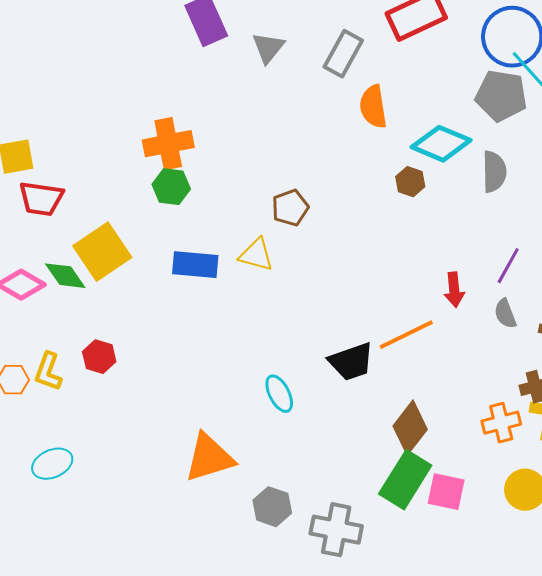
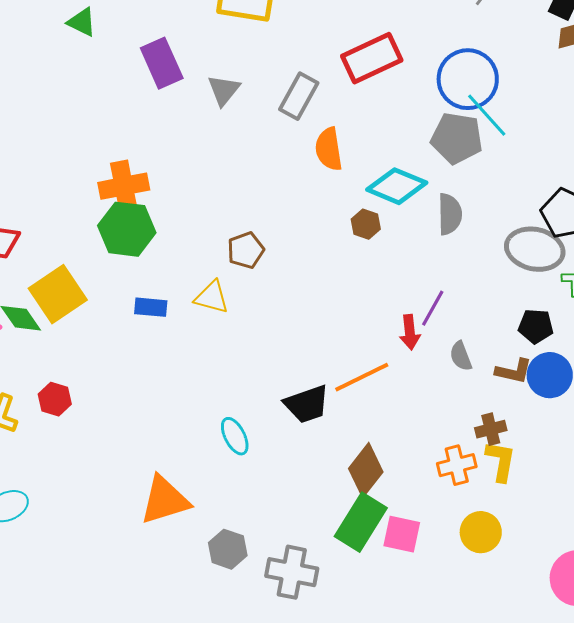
green hexagon: (171, 187) -> (127, 229), size x1.5
blue rectangle: (195, 265) -> (151, 307), size x0.7
purple line: (508, 266) -> (433, 308), moved

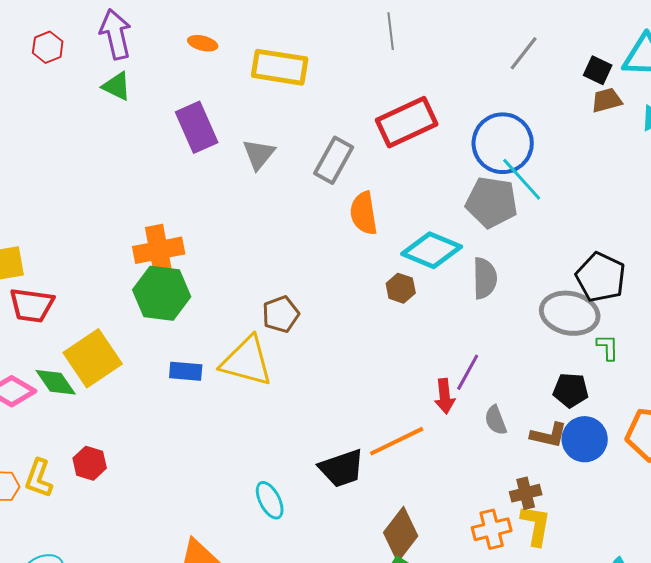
yellow triangle: (212, 297) -> (247, 361), size x1.5

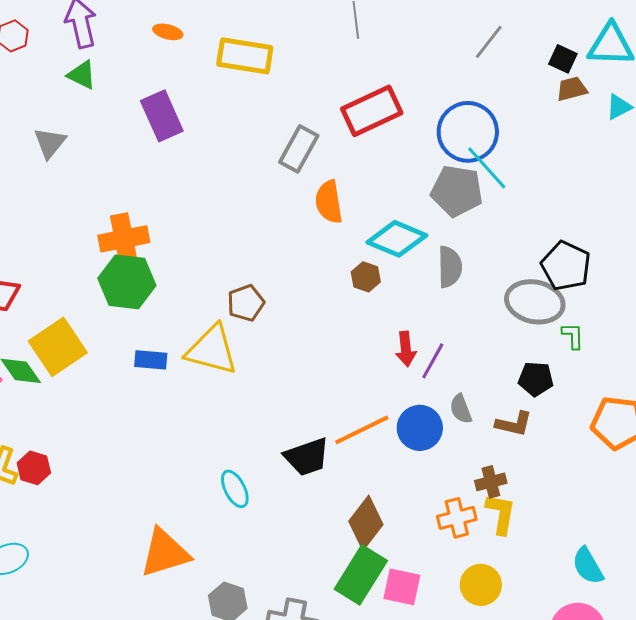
gray triangle: (259, 154) -> (50, 143), moved
red arrow: (445, 396) -> (406, 349), moved
blue circle: (585, 439) -> (420, 428), moved
red hexagon: (90, 463) -> (34, 468), moved

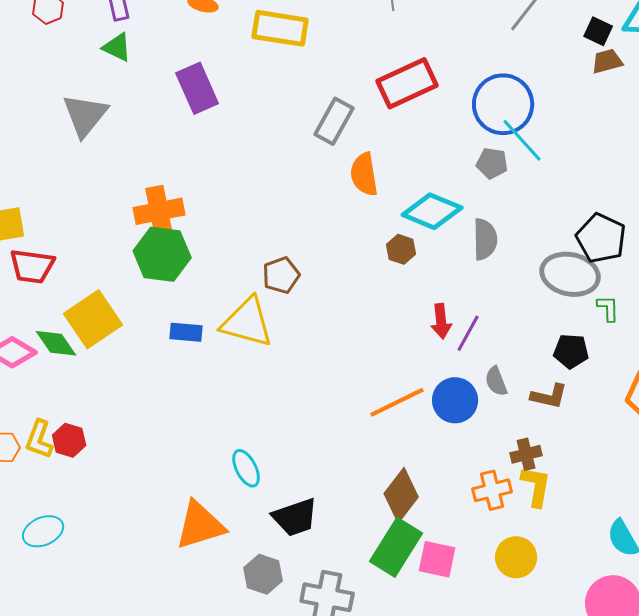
gray triangle: (50, 143) -> (85, 115), size x1.4
gray pentagon: (457, 191) -> (492, 163), size x0.6
black trapezoid: (307, 457) -> (295, 517), moved
cyan ellipse: (235, 489) -> (246, 468), moved

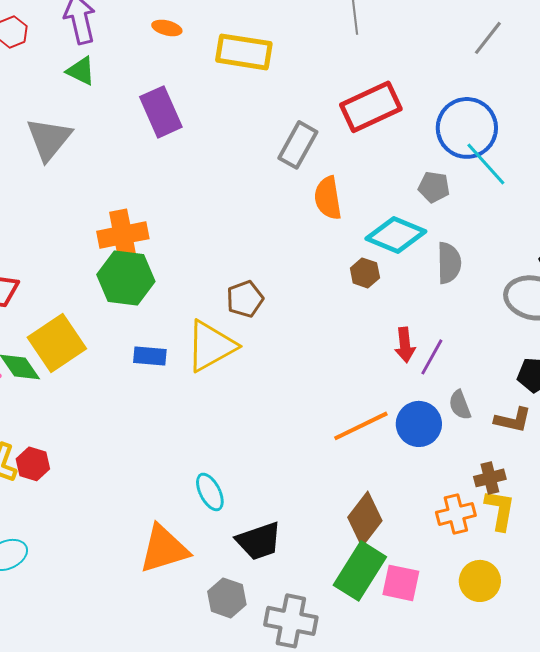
gray pentagon: (492, 163) -> (434, 187), moved
yellow triangle: (247, 322) -> (211, 346), turned -44

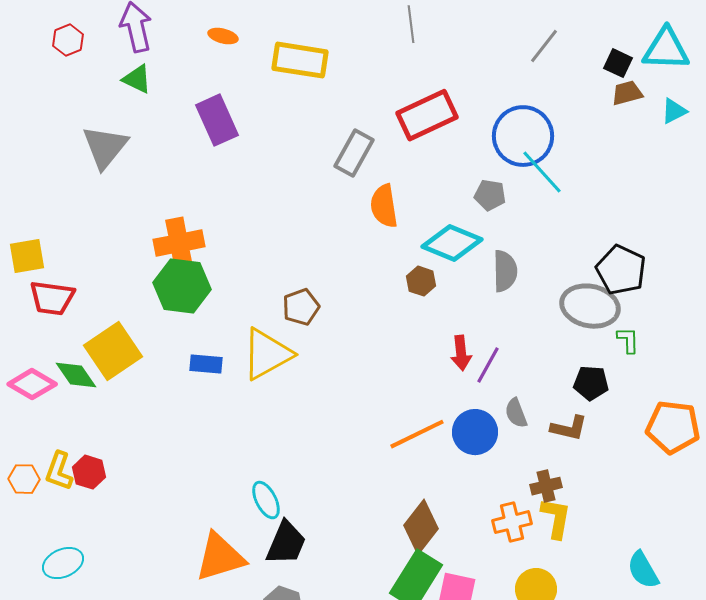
black trapezoid: (259, 541) -> (286, 543), moved, turned -48

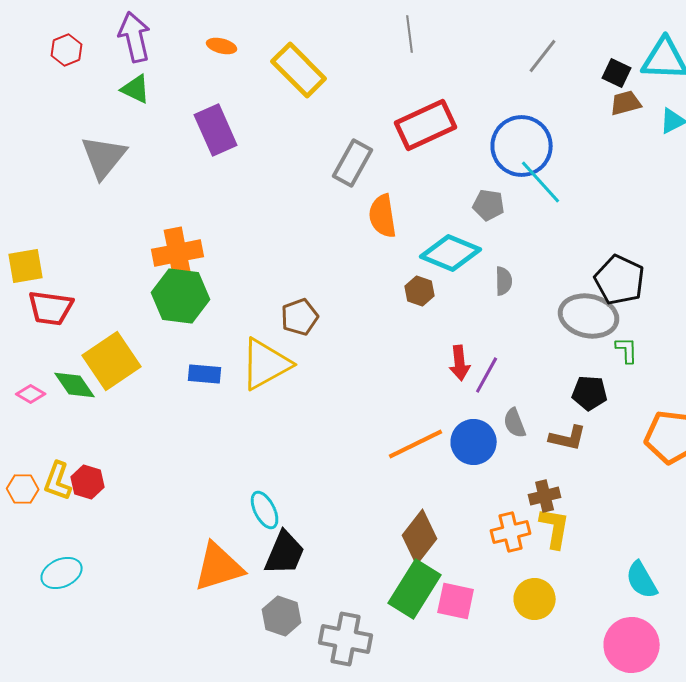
yellow rectangle: (300, 60) -> (299, 70), turned 36
gray semicircle: (505, 271) -> (504, 281), size x0.7
pink diamond: (32, 384) -> (31, 394), size x0.6

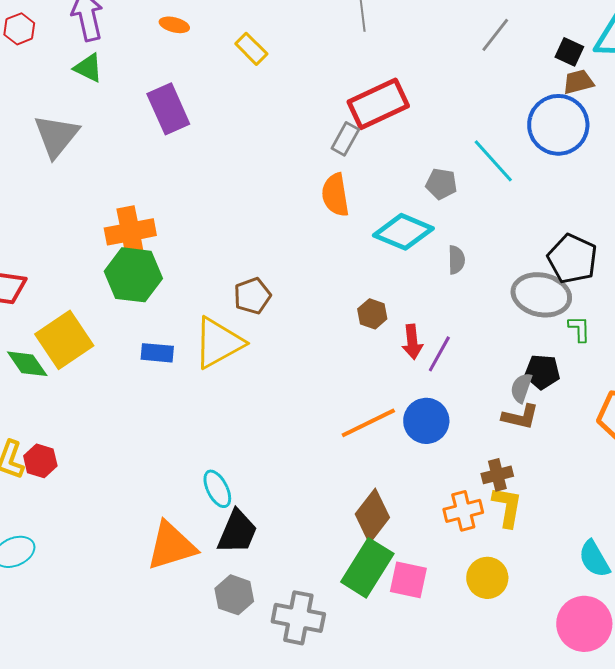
yellow rectangle: (299, 70) -> (251, 49), size x0.6
blue circle: (522, 146) -> (558, 125), moved
gray rectangle: (353, 163) -> (345, 139), moved, size x0.7
brown hexagon: (420, 291) -> (372, 314), moved
gray semicircle: (515, 423) -> (521, 388), moved, turned 40

